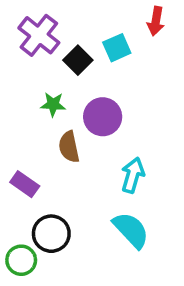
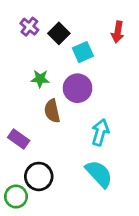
red arrow: (156, 21) -> (118, 32), moved
purple cross: (39, 35) -> (29, 27), size x0.6
cyan square: (117, 48) -> (83, 52), moved
black square: (78, 60) -> (59, 33), moved

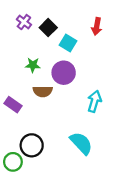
cyan square: (83, 52) -> (68, 43), turned -35
brown semicircle: (52, 111) -> (43, 91), turned -78
cyan arrow: (100, 132) -> (94, 101), moved
purple rectangle: (19, 139) -> (13, 105), moved

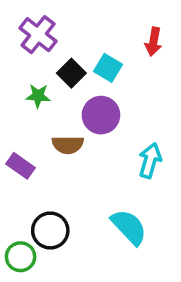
purple cross: (24, 22) -> (38, 35), size x1.5
black square: (48, 28) -> (71, 73), moved
green star: (33, 65) -> (38, 96), moved

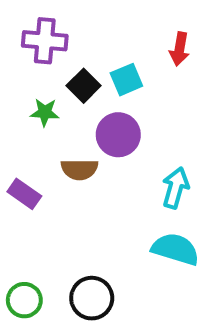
purple cross: (38, 35) -> (45, 41), turned -33
cyan square: (108, 68) -> (126, 80), turned 36
cyan semicircle: (129, 227) -> (175, 249), moved, turned -30
black circle: (50, 231) -> (92, 298), moved

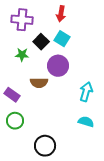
red arrow: (180, 49) -> (61, 14), moved
cyan square: (126, 80) -> (62, 39), turned -35
cyan semicircle: (175, 249) -> (86, 122), size x0.7
green circle: (24, 300) -> (15, 121), moved

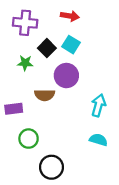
red arrow: (61, 14) -> (70, 16), turned -91
purple rectangle: (12, 95) -> (14, 109), turned -42
green circle: (15, 121) -> (29, 139), moved

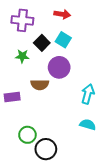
green circle: (29, 139) -> (27, 135), moved

